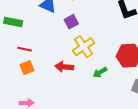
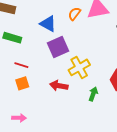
purple square: (71, 22) -> (58, 47), moved, size x1.5
green arrow: (100, 72) -> (93, 94), turned 136

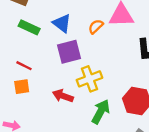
orange semicircle: (74, 14) -> (96, 27), moved
green rectangle: (12, 38) -> (29, 27), moved
green arrow: (93, 94) -> (101, 112), size x1.5

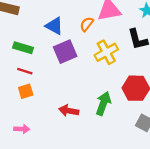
green rectangle: (29, 27) -> (23, 48), moved
yellow cross: (89, 79) -> (106, 52), moved
red arrow: (63, 96) -> (69, 111), moved

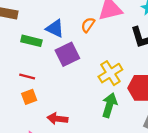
green rectangle: (23, 48) -> (31, 41), moved
yellow cross: (106, 52) -> (110, 73), moved
red arrow: (69, 111) -> (57, 119), moved

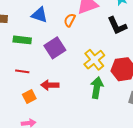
blue triangle: (55, 28) -> (39, 15), moved
orange square: (29, 97) -> (29, 97), moved
red arrow: (57, 119) -> (50, 85), moved

